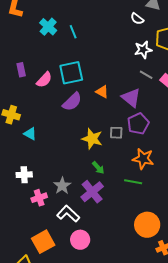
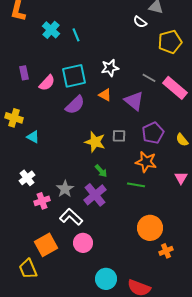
white star: (143, 50) -> (110, 68), moved
purple pentagon: (138, 124) -> (153, 133), moved
white cross: (24, 175) -> (27, 178), turned -35

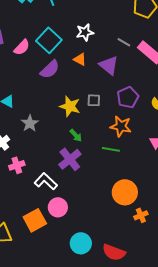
cyan square: (74, 76) -> (49, 40), turned -35
gray star: (65, 189) -> (30, 123), moved
orange square: (46, 245) -> (35, 220), moved

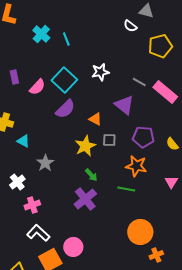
orange triangle: (80, 59) -> (95, 119), moved
purple pentagon: (128, 97) -> (143, 137), turned 30
yellow star: (70, 106) -> (85, 146), turned 30
white L-shape: (46, 181) -> (38, 233), moved

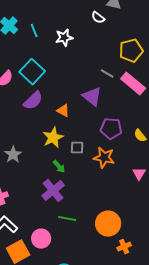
yellow pentagon: (160, 46) -> (131, 51), moved
white star: (100, 72) -> (64, 38), moved
gray square: (109, 140) -> (77, 148), moved
green line: (126, 189) -> (67, 219), moved

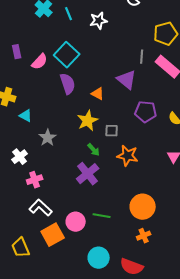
gray line: (107, 74) -> (142, 57), turned 64
purple semicircle: (33, 101) -> (68, 84), turned -65
orange star: (104, 158) -> (128, 156), moved
green line: (67, 219) -> (102, 216), moved
orange cross: (124, 247) -> (144, 236), moved

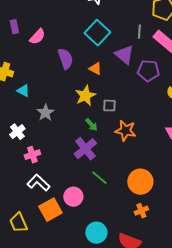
cyan square: (67, 55) -> (97, 33), moved
purple pentagon: (146, 112) -> (148, 71), moved
green line: (102, 216) -> (99, 178), moved, turned 30

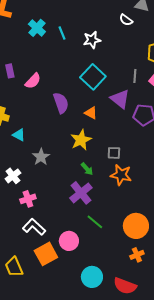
gray square: (109, 106) -> (114, 153), moved

